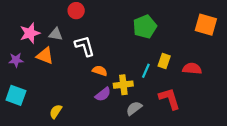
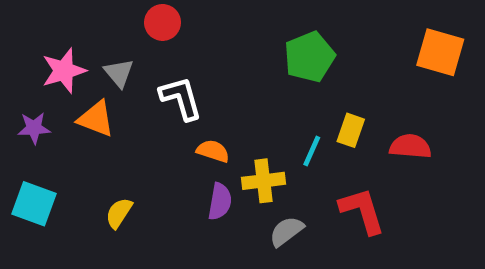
gray triangle: (56, 34) -> (119, 73), turned 40
purple semicircle: (103, 94) -> (220, 201), turned -42
yellow semicircle: (56, 112) -> (119, 213), moved

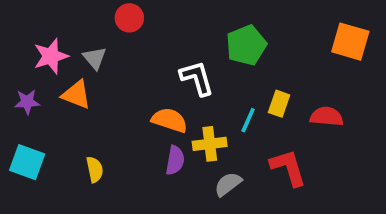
white L-shape: (181, 98) -> (197, 78), moved
orange semicircle: (213, 151) -> (170, 120), size x1.4
yellow semicircle: (119, 213) -> (95, 169), turned 135

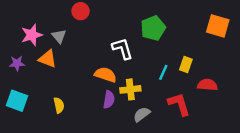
yellow rectangle: (279, 104) -> (186, 64), moved
red semicircle: (327, 116) -> (207, 85), moved
cyan line: (248, 120) -> (163, 72), moved

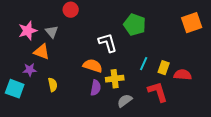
orange square: (218, 26) -> (192, 23), turned -35
green pentagon: (153, 28) -> (135, 25), turned -30
purple star: (17, 63) -> (30, 70), moved
yellow rectangle: (186, 64) -> (164, 68), moved
yellow semicircle: (59, 105) -> (53, 85), moved

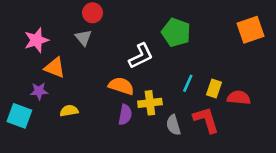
gray triangle: (52, 32) -> (83, 38), moved
white L-shape: (108, 43) -> (141, 56), turned 80
yellow semicircle: (53, 85) -> (69, 111), turned -88
gray semicircle: (125, 101) -> (173, 125), moved, turned -70

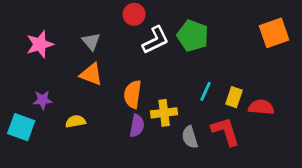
red circle: (93, 13) -> (134, 14), moved
white L-shape: (141, 56) -> (155, 40), moved
orange triangle: (55, 68) -> (91, 74), moved
orange semicircle: (121, 86) -> (133, 94), turned -100

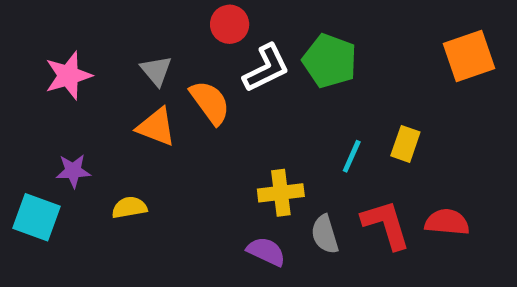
orange semicircle: (133, 94) -> (210, 102), moved, turned 136
yellow rectangle: (234, 97) -> (405, 144), moved
red semicircle: (261, 107) -> (447, 222), moved
purple semicircle: (137, 126) -> (266, 251), moved, turned -75

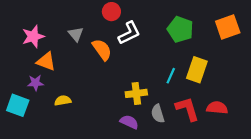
green pentagon: (330, 61) -> (180, 29), moved
orange triangle: (156, 127) -> (46, 61), moved
yellow rectangle: (405, 144) -> (197, 70), size x1.5

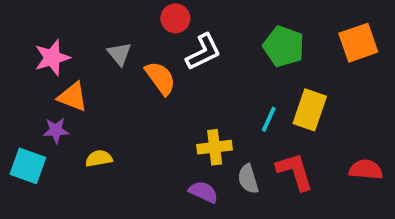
red semicircle: (217, 108) -> (366, 170), moved

